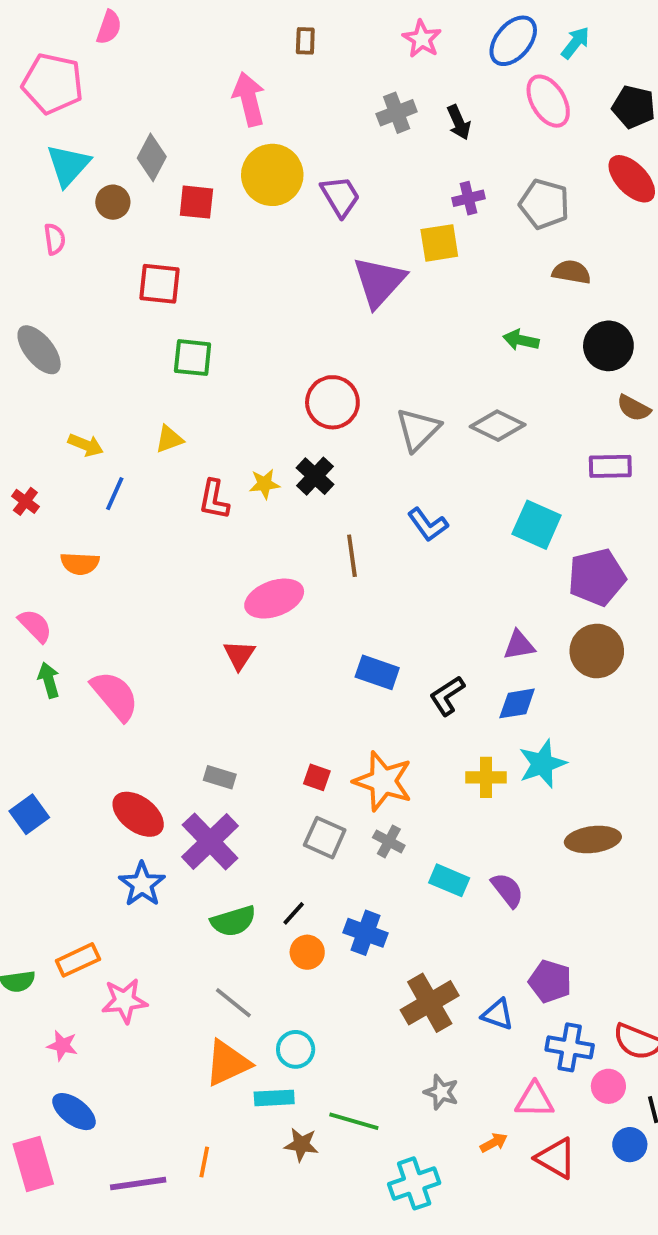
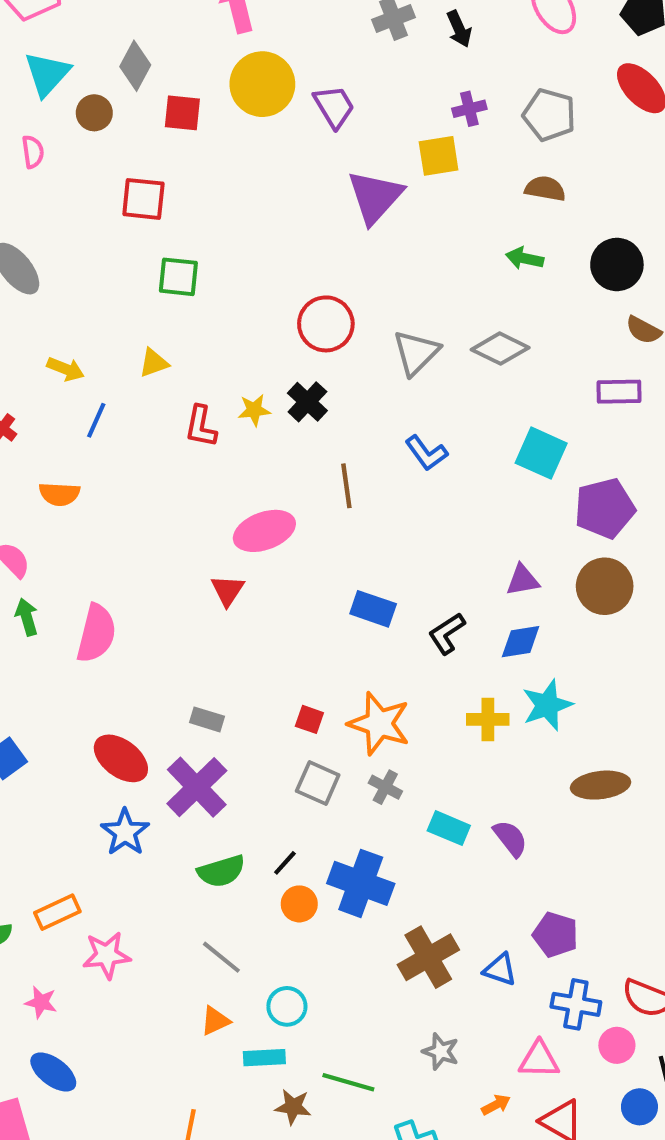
brown semicircle: (572, 272) -> (545, 189), moved
pink semicircle: (115, 696) -> (96, 633), turned 54
blue cross: (366, 933) -> (361, 883), size x1.4
orange triangle: (228, 1063) -> (215, 1021), size x0.6

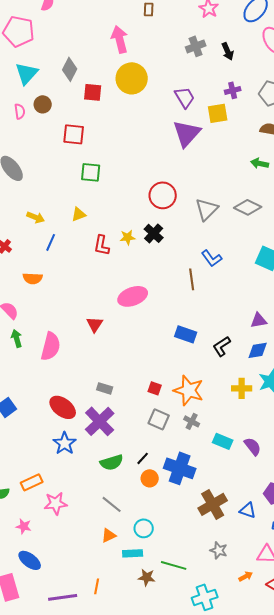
purple trapezoid: (334, 107) -> (185, 97), moved
brown circle: (94, 113) -> (43, 104), moved
brown line: (346, 486) -> (192, 279), moved
red triangle: (228, 590) -> (95, 324), moved

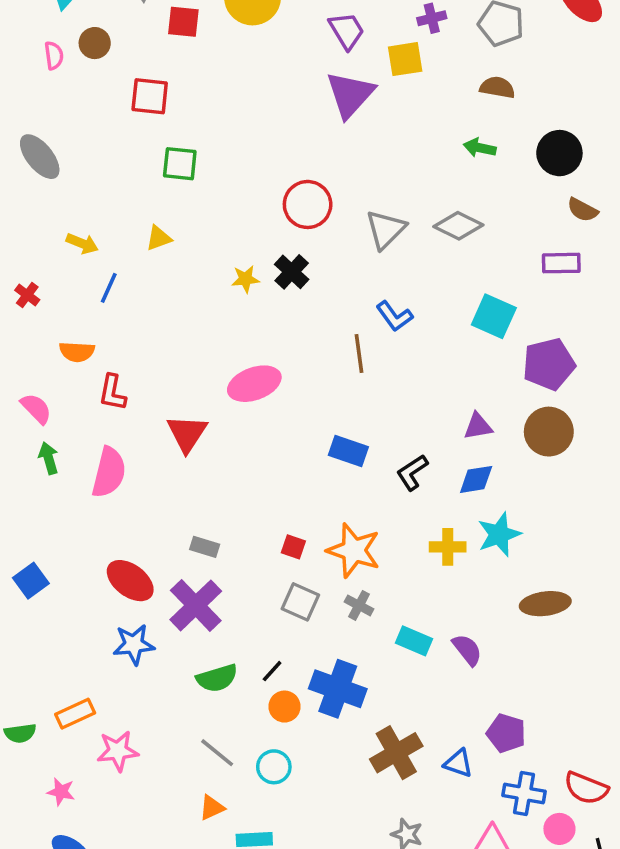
red L-shape: (102, 245) -> (112, 393), moved
red triangle: (95, 324) -> (187, 433), size x1.4
blue star: (65, 443) -> (134, 644), turned 30
cyan circle: (144, 528) -> (274, 767), moved

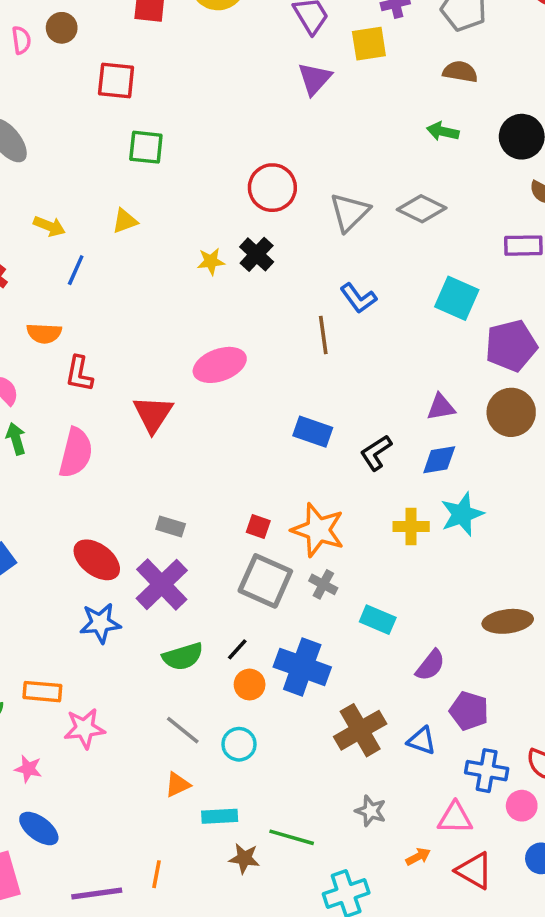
purple triangle: (350, 95) -> (315, 79), size x0.7
gray square: (300, 602) -> (265, 581), size x1.4
brown ellipse: (545, 604) -> (508, 621), moved
purple semicircle: (467, 650) -> (430, 665), moved, turned 76
orange rectangle: (75, 714) -> (42, 692), turned 30

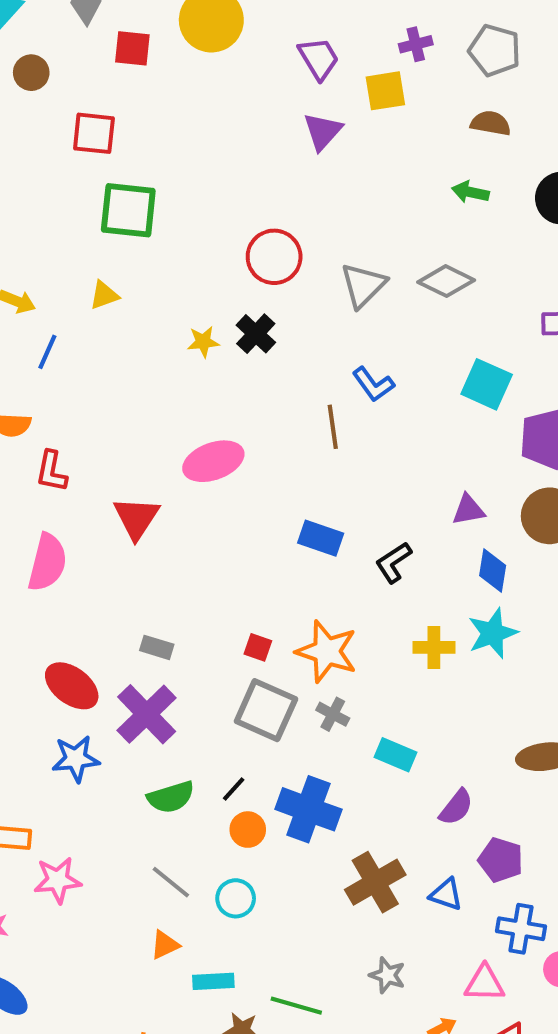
green square: (146, 147) -> (128, 210), size x1.4
blue diamond: (439, 460) -> (493, 570), moved, turned -72

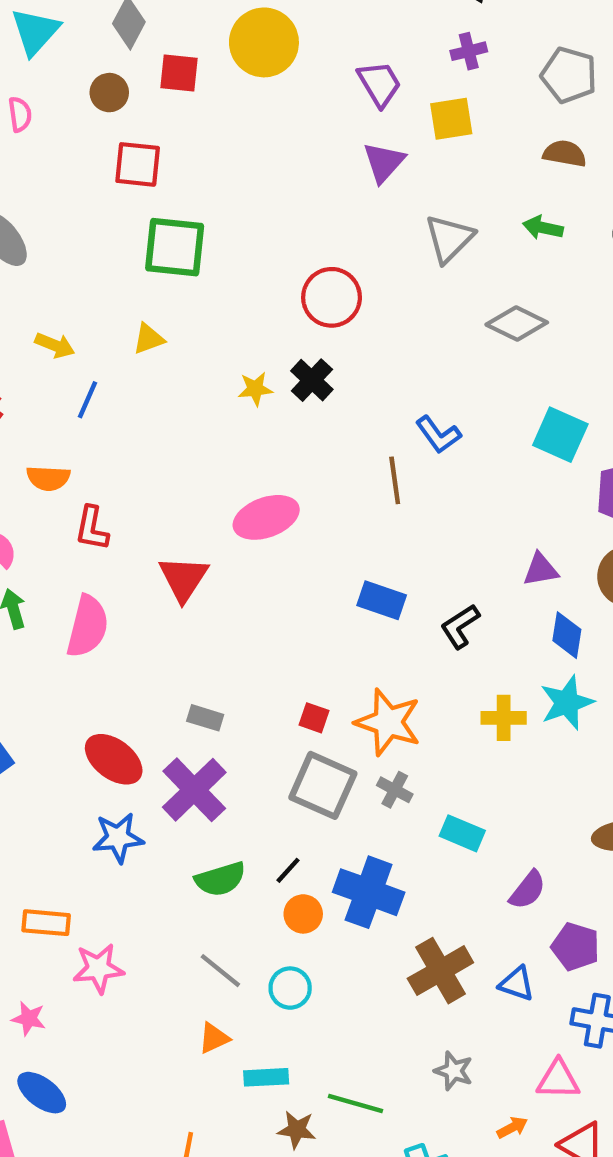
purple cross: (416, 44) -> (469, 51), moved
brown circle: (31, 73) -> (109, 93), moved
gray triangle: (363, 285) -> (449, 239), moved

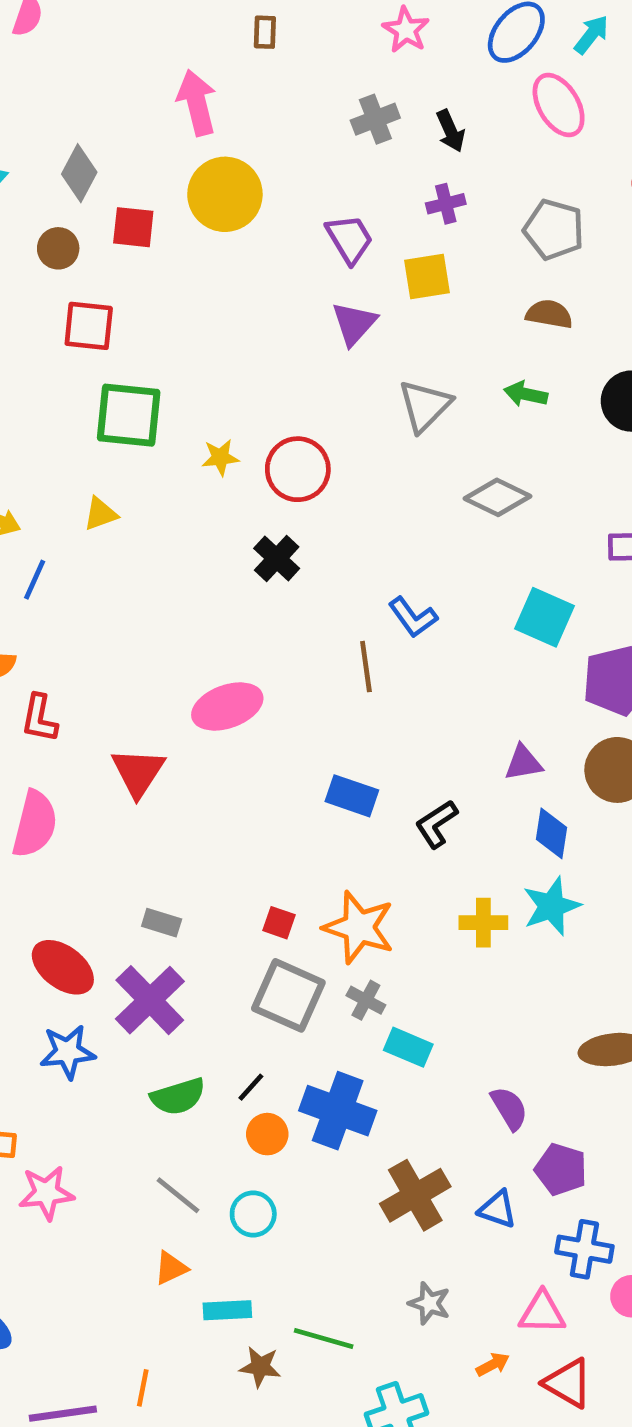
yellow star: (255, 389) -> (220, 457), moved
cyan rectangle: (462, 833) -> (408, 1047), moved
purple semicircle: (528, 890) -> (509, 1108), turned -69

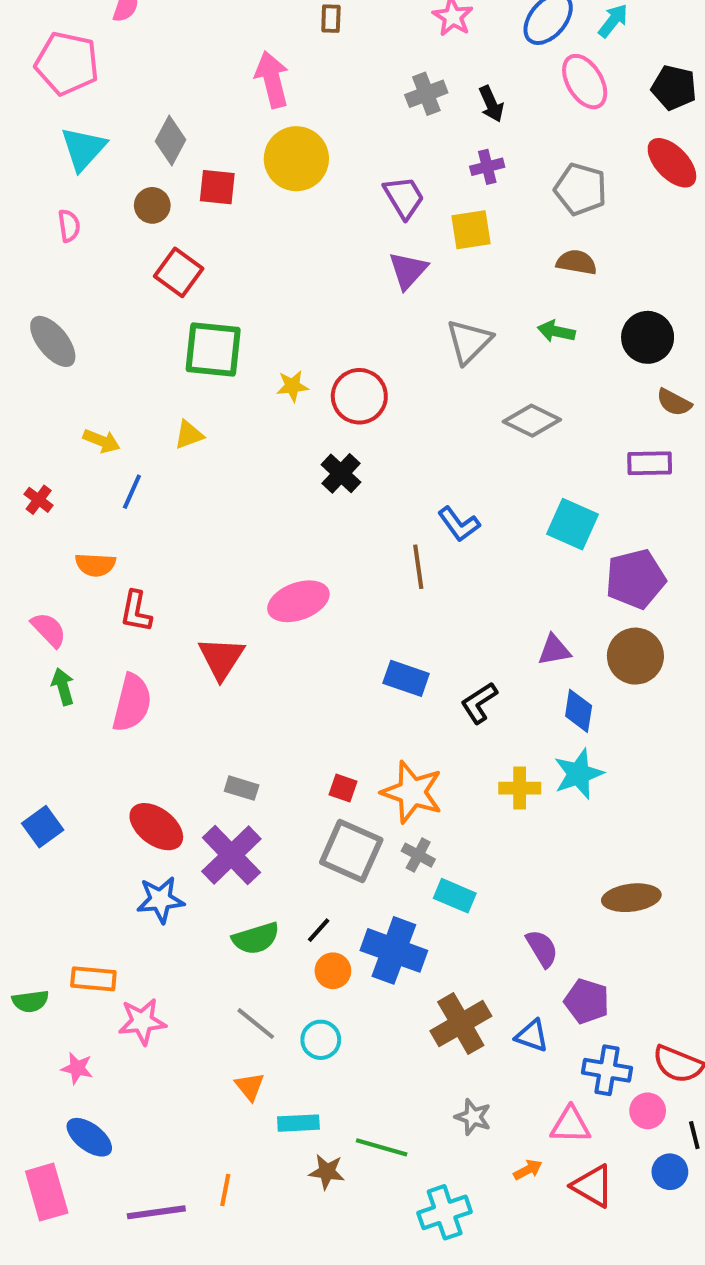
red square: (89, 326) -> (179, 272), turned 30
orange triangle: (171, 1268) -> (250, 1086), turned -44

